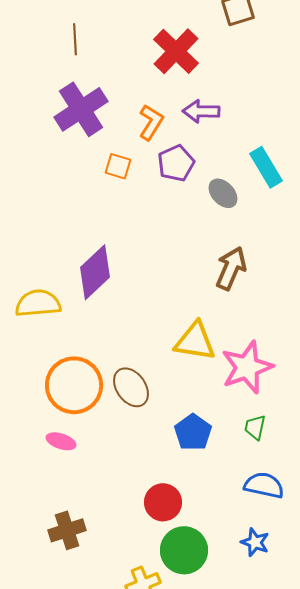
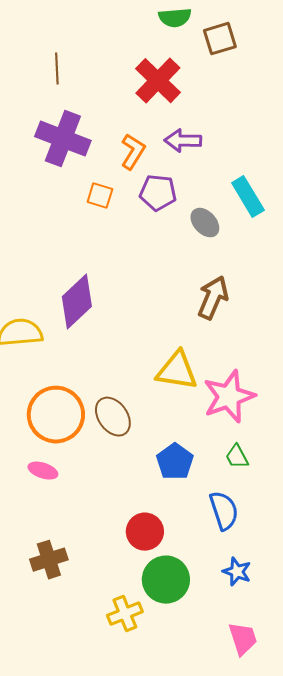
purple cross: (81, 109) -> (63, 139), turned -36
purple pentagon: (176, 163) -> (158, 193), turned 30
green trapezoid: (255, 427) -> (237, 457), turned -40
blue semicircle: (264, 485) -> (224, 511), moved, turned 60

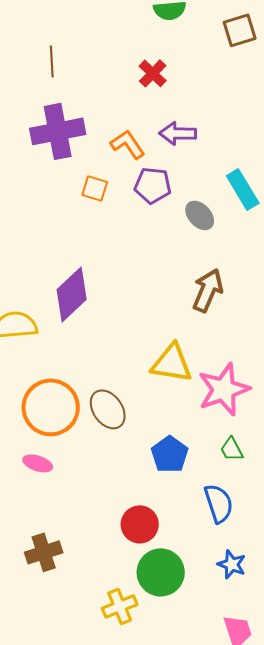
brown square: (220, 39) -> (240, 30), moved
red cross: (158, 81) -> (153, 73), size x0.6
purple cross: (63, 139) -> (58, 131), turned -32
orange L-shape: (133, 152) -> (128, 144), turned -66

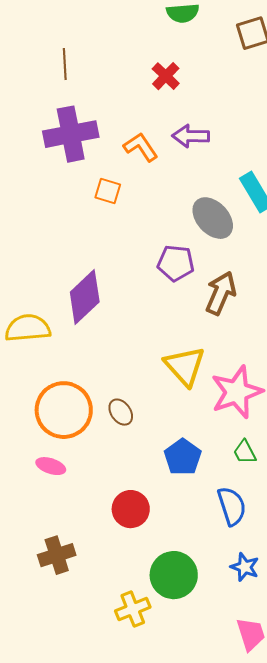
purple pentagon: (153, 185) -> (176, 263), moved
gray ellipse: (200, 215) -> (213, 218), size x1.4
yellow triangle: (172, 363) -> (185, 366), turned 39
brown ellipse: (108, 409) -> (121, 412), size x0.7
red circle: (140, 524) -> (131, 509), moved

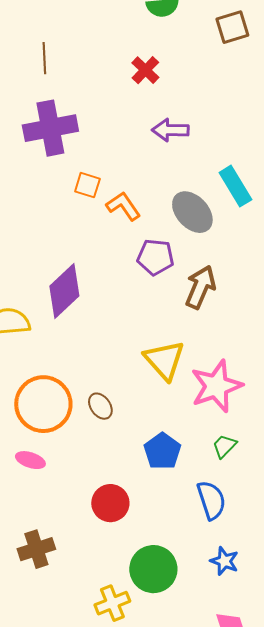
orange L-shape: (141, 147) -> (123, 206), moved
green trapezoid: (245, 452) -> (224, 446), turned 72

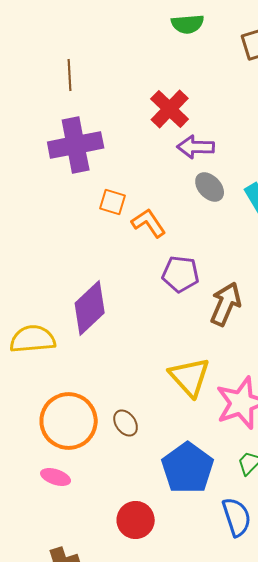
red cross: (145, 70) -> (170, 109), moved, size x1.4
gray ellipse: (192, 212) -> (210, 187), moved, size x0.7
blue pentagon: (162, 451) -> (188, 468), size x1.4

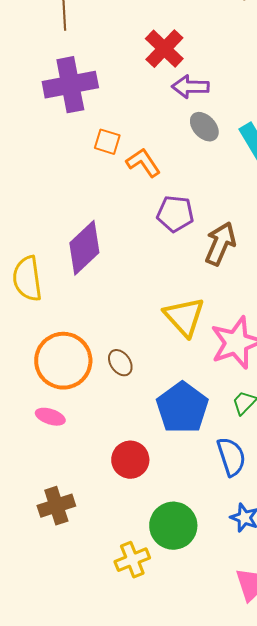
yellow semicircle: (33, 339) -> (27, 279), turned -93

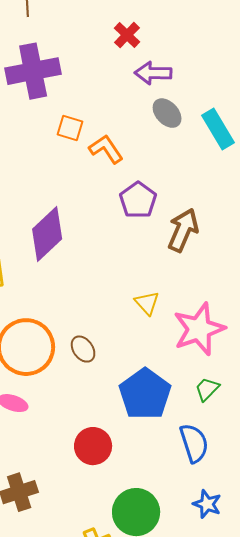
red cross: (164, 49) -> (127, 35), size x0.7
purple pentagon: (175, 214) -> (138, 200), turned 30
yellow triangle: (184, 317) -> (147, 303), size x0.6

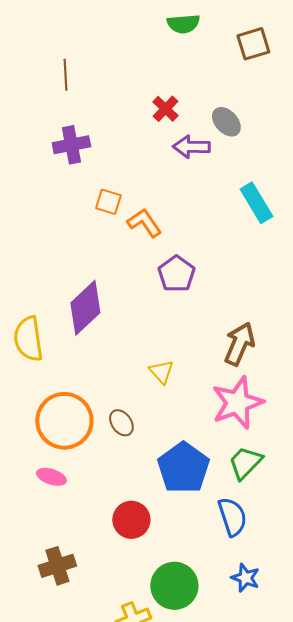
purple cross: (33, 71) -> (71, 145), size x0.7
gray ellipse: (167, 113) -> (226, 122), moved
brown arrow: (183, 230) -> (239, 344), moved
yellow triangle: (147, 303) -> (161, 372), moved
green trapezoid: (207, 389) -> (245, 463), size x1.4

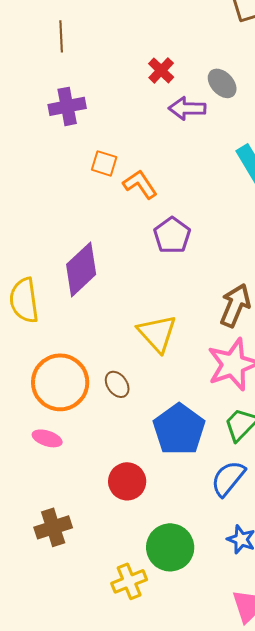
yellow triangle: (161, 372) -> (157, 333), size x1.6
blue semicircle: (232, 517) -> (228, 478), turned -123

